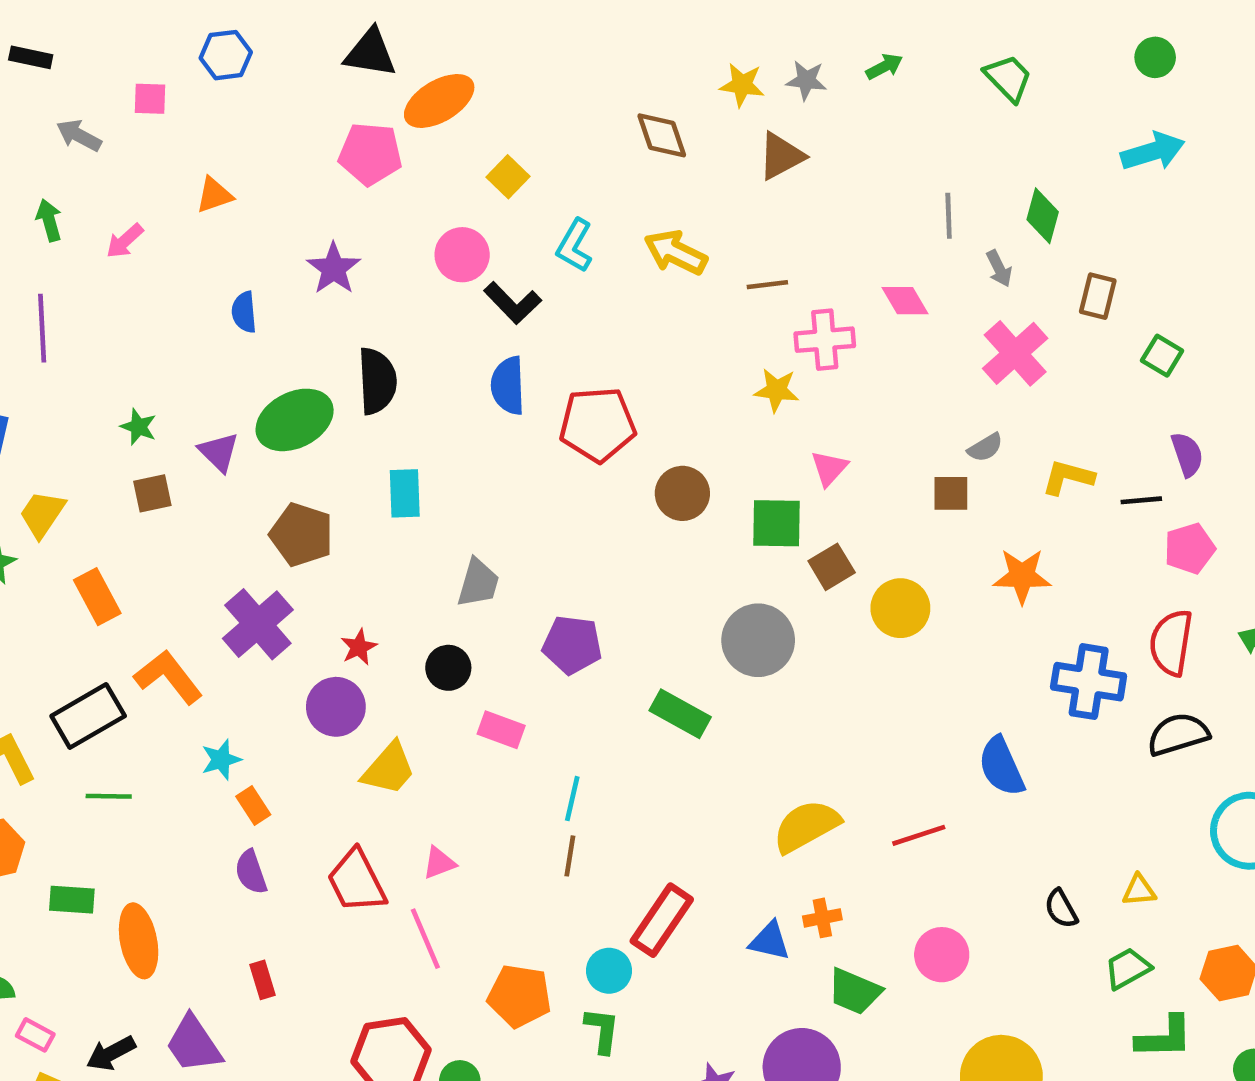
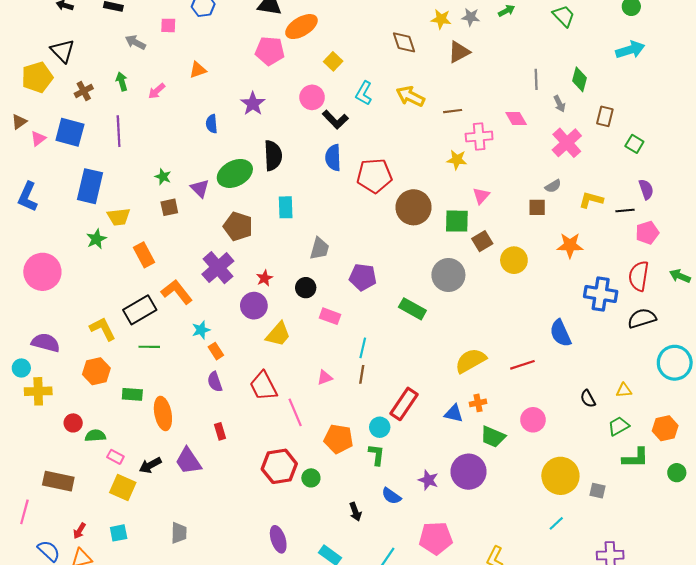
brown circle: (682, 493) -> (414, 207), size x1.4
yellow trapezoid: (42, 514) -> (119, 217), turned -130
pink triangle: (439, 863) -> (325, 378), moved

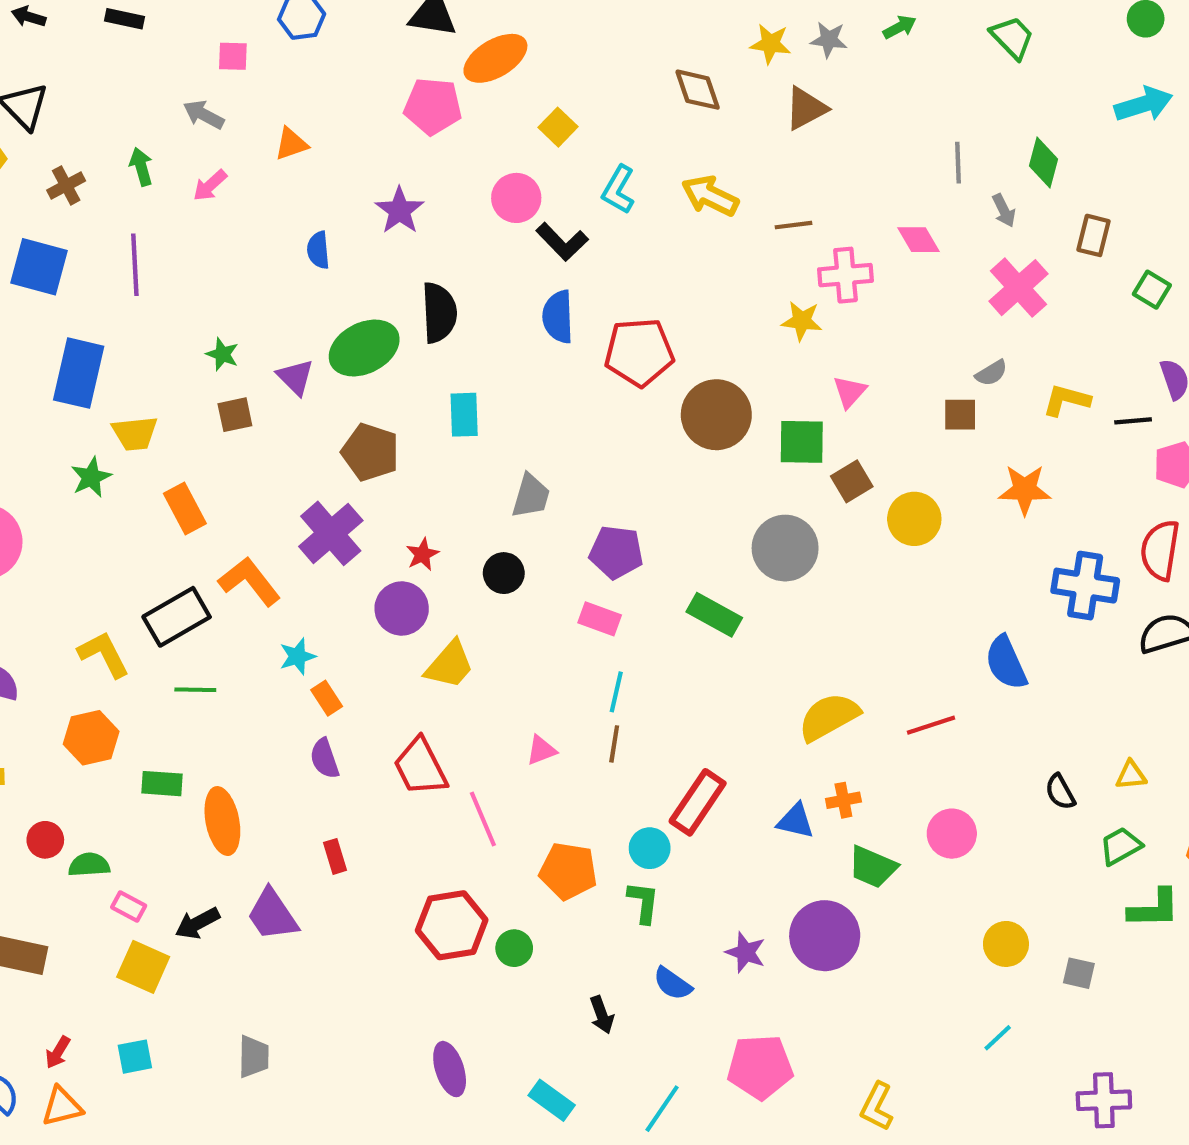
gray arrow: (135, 42) -> (204, 115), moved
pink rectangle: (330, 316) -> (600, 619), moved
yellow circle: (560, 476) -> (1006, 944), size x0.6

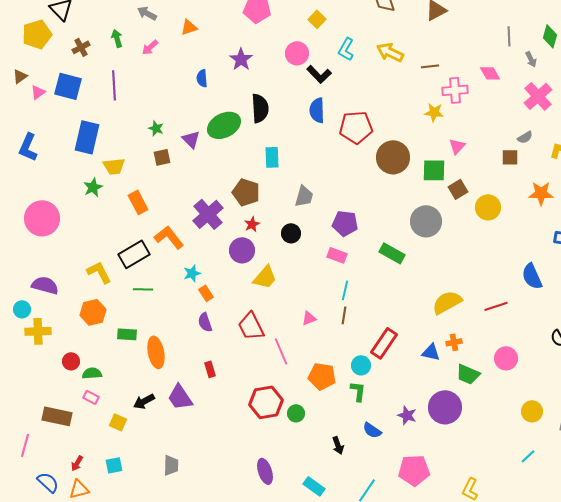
brown pentagon: (370, 452) -> (246, 192), moved
pink rectangle: (129, 906) -> (91, 397), moved
yellow square: (143, 967) -> (118, 422), size x0.7

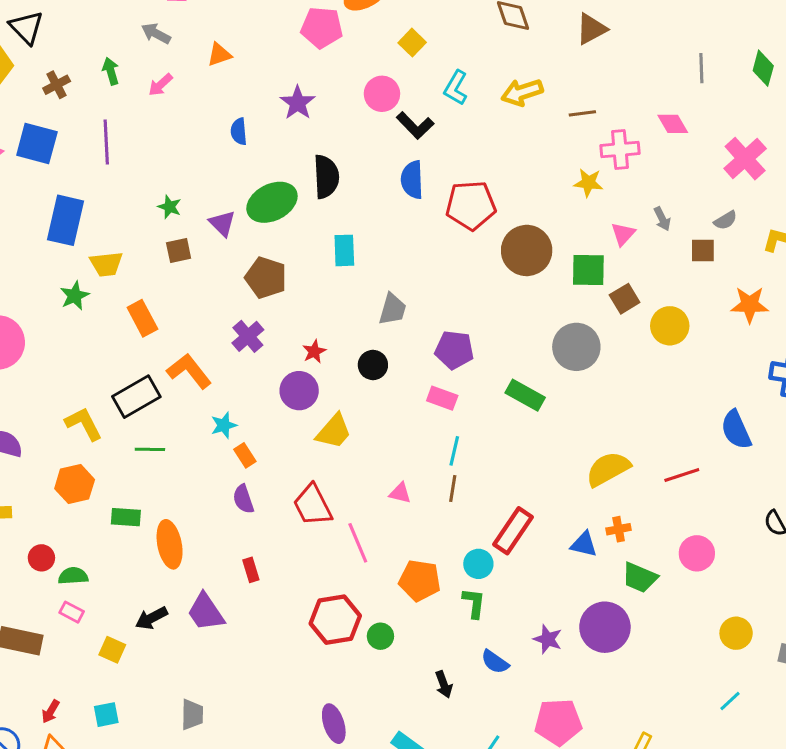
yellow arrow: (390, 52) -> (522, 92), turned -44
gray arrow: (531, 59) -> (662, 219), moved
brown pentagon: (246, 192) -> (266, 278), moved
purple cross: (208, 214) -> (248, 336), size x0.7
pink triangle: (309, 318) -> (400, 493), turned 35

